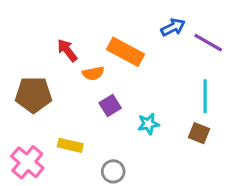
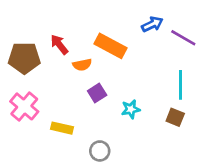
brown pentagon: (33, 95) -> (24, 58), moved
pink cross: (27, 162) -> (24, 106), moved

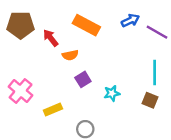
orange rectangle: (111, 46) -> (86, 25), moved
brown pentagon: (24, 58) -> (21, 25), moved
yellow rectangle: (62, 128) -> (53, 109), turned -36

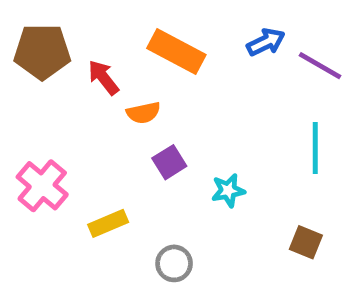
brown square: (150, 100) -> (306, 242), moved

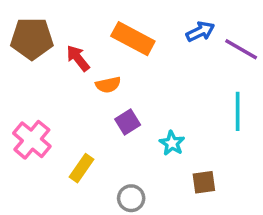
cyan star: (228, 190) -> (172, 143), turned -30
yellow rectangle: (108, 223) -> (81, 168), turned -32
brown square: (306, 242) -> (204, 182), moved, turned -30

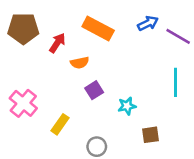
red arrow: (78, 58) -> (57, 43), turned 72
cyan star: (172, 143) -> (127, 106), turned 30

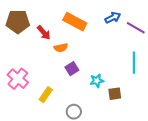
red arrow: (57, 43) -> (44, 33), turned 105
brown square: (151, 135) -> (115, 94), moved

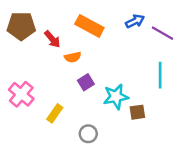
cyan star: (97, 81) -> (116, 97), size x1.5

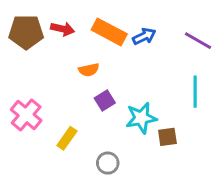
blue arrow: (135, 21) -> (144, 36), moved
red arrow: (52, 39) -> (63, 29), moved, turned -36

